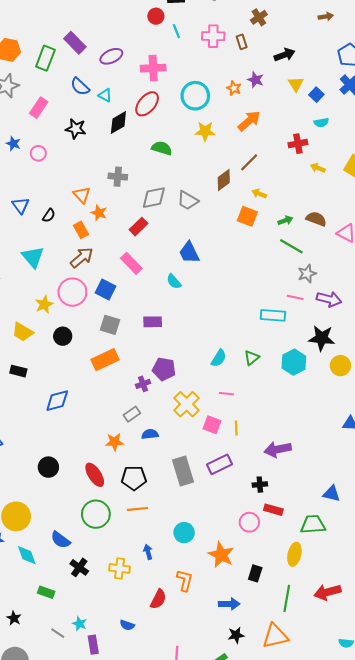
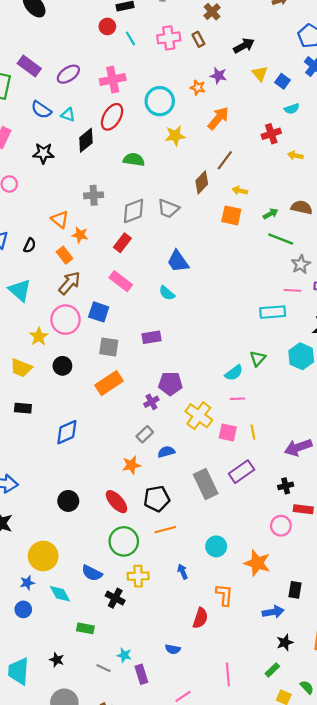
cyan semicircle: (219, 358) -> (234, 373), moved, turned 30
yellow cross: (120, 568) -> (138, 576), moved
black rectangle: (255, 573) -> (295, 590), moved

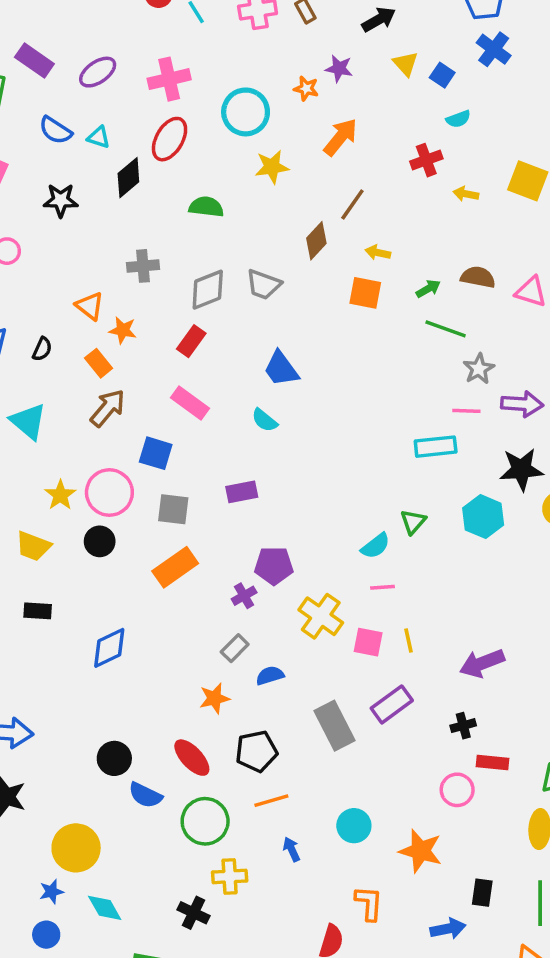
pink circle: (65, 320) -> (109, 492), moved
blue arrow: (183, 572) -> (292, 849), moved
blue semicircle: (92, 573) -> (145, 795), moved

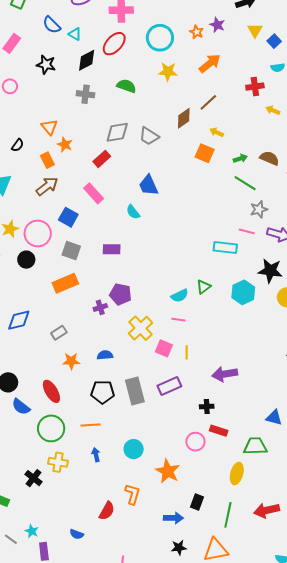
gray cross: (143, 266) -> (86, 94), moved
gray rectangle: (235, 648) -> (59, 333), moved
black pentagon: (256, 751) -> (103, 392), moved

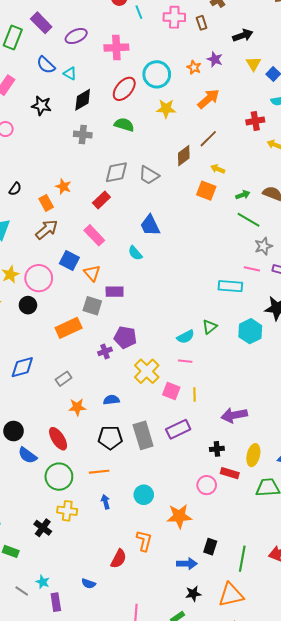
red ellipse: (114, 44) -> (124, 89), moved
orange triangle: (49, 127) -> (92, 273), moved
gray square: (71, 251) -> (92, 306), moved
orange star: (168, 471) -> (179, 516), turned -30
yellow ellipse: (237, 474) -> (253, 455), moved

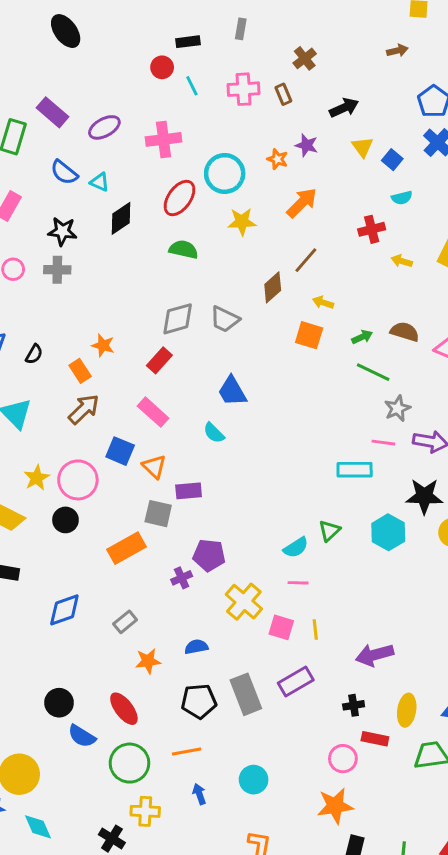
gray cross: (83, 135) -> (57, 270), moved
orange star: (179, 516) -> (335, 806), moved

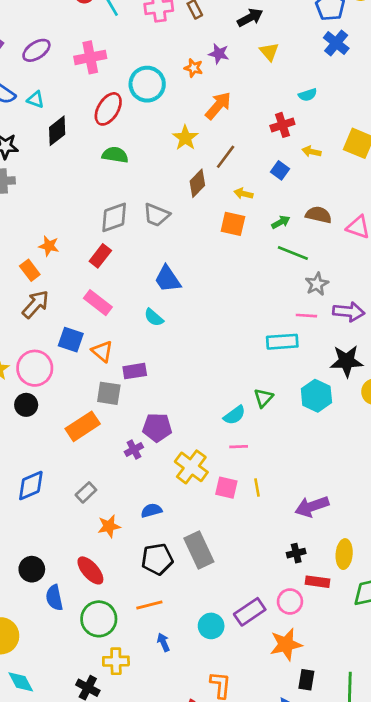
blue square: (392, 160) -> (280, 170), moved
yellow star: (242, 222) -> (185, 138), moved, turned -30
purple rectangle: (296, 682) -> (250, 612), moved
blue semicircle: (82, 736) -> (54, 598), turned 50

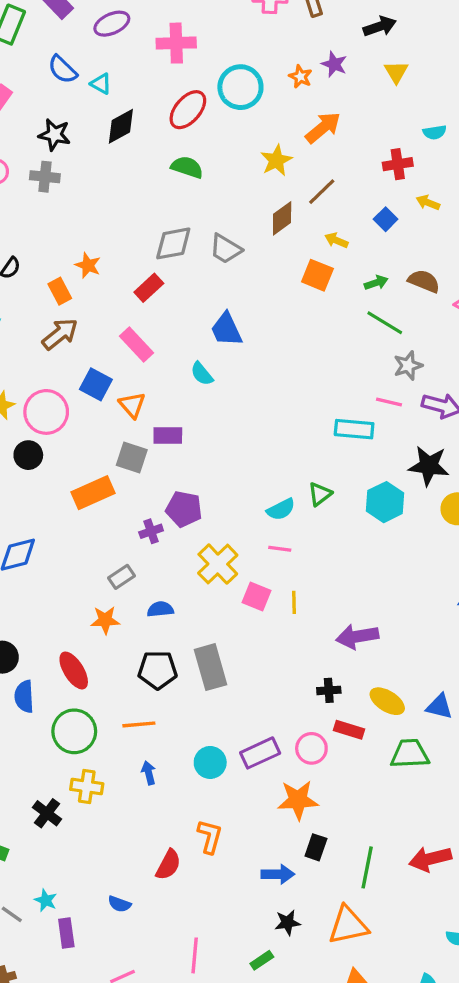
gray rectangle: (86, 492) -> (122, 577), moved
yellow ellipse: (344, 554) -> (387, 701), turned -72

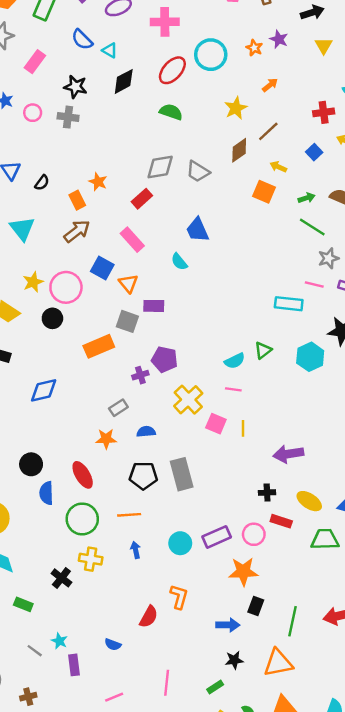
orange arrow: (323, 128) -> (270, 85), size x0.6

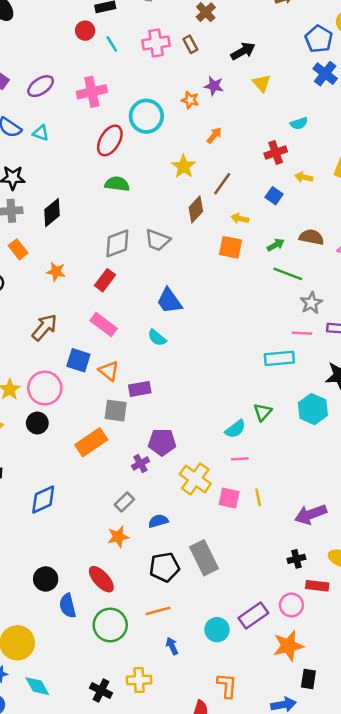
black diamond: (124, 81) -> (52, 213), moved
orange rectangle: (77, 200) -> (18, 249), moved
yellow cross: (91, 559) -> (139, 680), moved

